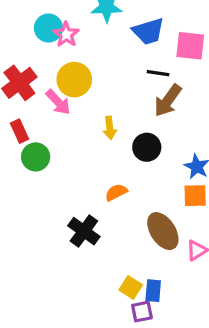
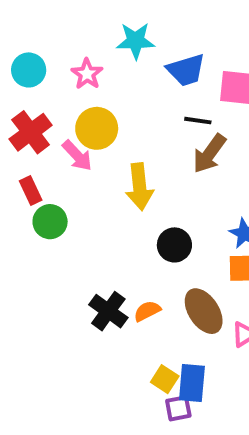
cyan circle: (48, 28) -> (29, 70), moved
yellow arrow: (110, 128) -> (139, 187), size x1.6
black circle: (147, 147) -> (174, 245), moved
orange semicircle: (116, 192) -> (147, 311), moved
blue rectangle: (153, 291) -> (192, 383), size x1.4

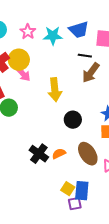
cyan star: (136, 41) -> (53, 36), moved
yellow circle: (97, 128) -> (19, 60), moved

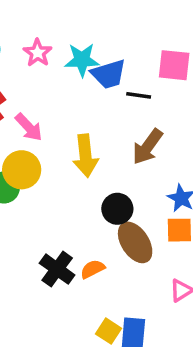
blue trapezoid: (79, 30) -> (109, 74), moved
yellow circle: (19, 60) -> (22, 170), moved
brown arrow: (91, 73) -> (148, 147), moved
brown ellipse: (88, 154) -> (135, 242), moved

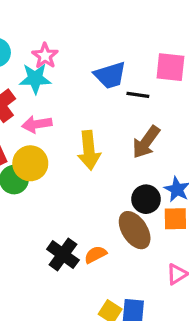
cyan star: (82, 60) -> (35, 79), moved
pink arrow: (29, 127) -> (37, 124), turned 124
black circle: (117, 209) -> (146, 199), moved

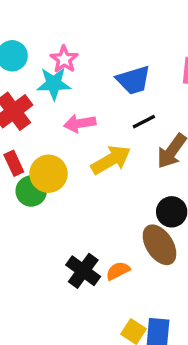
black line: (138, 95) -> (144, 122), moved, turned -35
pink arrow: (37, 124) -> (80, 123), moved
yellow arrow: (89, 150) -> (111, 160), turned -114

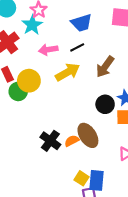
cyan star: (54, 84) -> (32, 25), turned -30
black line: (144, 122) -> (77, 47), moved
brown ellipse: (159, 245) -> (88, 135), moved

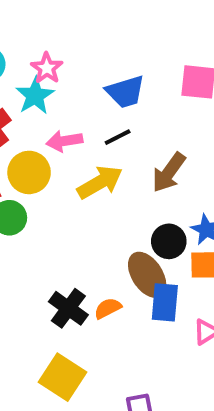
yellow circle: (29, 81) -> (29, 172), moved
brown ellipse: (88, 135) -> (147, 275), moved
yellow square: (81, 178) -> (62, 377), moved, size x1.6
blue rectangle: (96, 180) -> (165, 302), moved

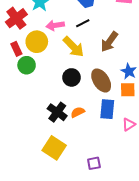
yellow arrow: (100, 182) -> (74, 47), turned 75
black circle: (169, 241) -> (72, 77), moved
brown ellipse: (147, 275) -> (101, 81), moved

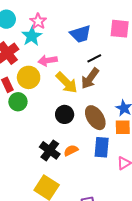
black line: (83, 23) -> (94, 58), moved
brown arrow: (109, 42) -> (90, 78), moved

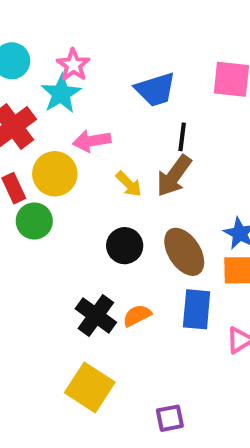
black line: (94, 58) -> (182, 137), turned -56
yellow arrow: (67, 83) -> (129, 184), size x0.6

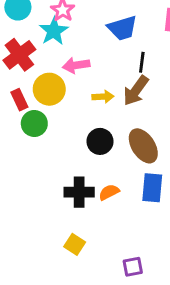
yellow arrow: (129, 184) -> (103, 97), turned -48
black cross: (96, 315) -> (79, 192), turned -36
yellow square: (90, 387) -> (75, 244), size x0.6

